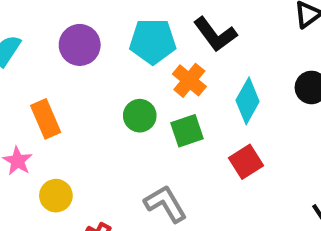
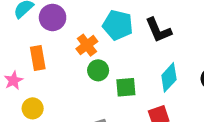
purple circle: (80, 45) -> (53, 17), moved
orange cross: (189, 80) -> (87, 45), moved

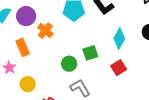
orange cross: (87, 45) -> (45, 31), moved
green circle: (98, 70) -> (69, 64), moved

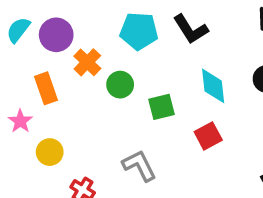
cyan diamond: (119, 38) -> (213, 86), turned -40
green circle: (69, 64) -> (120, 85), moved

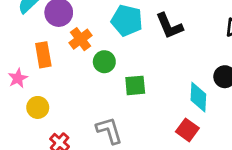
cyan diamond: (213, 86) -> (198, 97), moved
red square: (208, 136) -> (187, 130), moved, turned -35

